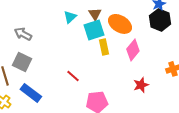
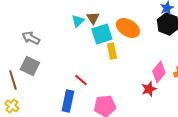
brown triangle: (95, 14) -> (93, 18), moved
pink diamond: (133, 50) -> (159, 72), moved
blue rectangle: (31, 93) -> (68, 101), moved, turned 65

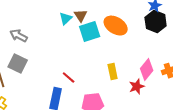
yellow rectangle: (112, 51) -> (113, 72), moved

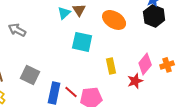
cyan square: (90, 32) -> (82, 42), moved, turned 30
gray square: (18, 64) -> (30, 75), moved
red line: (69, 78) -> (71, 92), moved

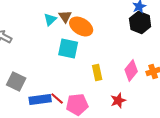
orange ellipse: (114, 20) -> (81, 26), moved
red star: (135, 81) -> (118, 100), moved
blue rectangle: (54, 93) -> (40, 100), turned 70

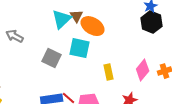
cyan triangle: (50, 20) -> (62, 19), size x1.5
gray square: (16, 82) -> (52, 58), moved

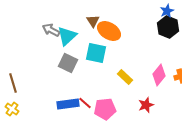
cyan triangle: (62, 19) -> (67, 36), moved
gray arrow: (15, 36) -> (51, 30), moved
yellow rectangle: (109, 72) -> (125, 77), turned -35

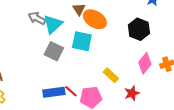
black hexagon: (168, 27) -> (139, 29), moved
yellow rectangle: (125, 77) -> (111, 75), moved

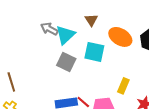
orange ellipse: (95, 19) -> (120, 37), moved
yellow rectangle: (111, 75) -> (123, 86), turned 70

